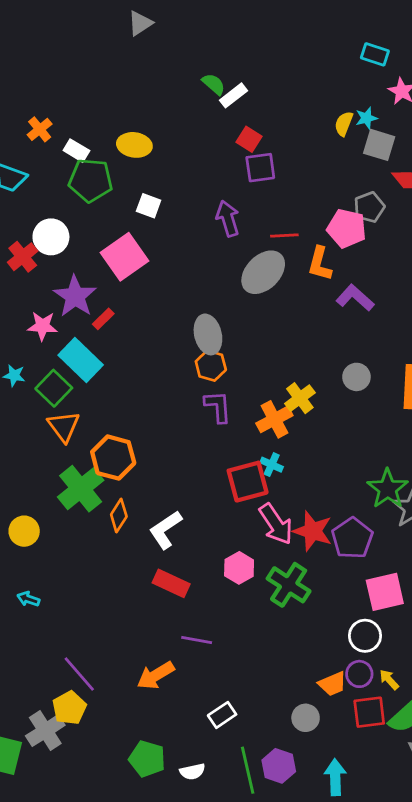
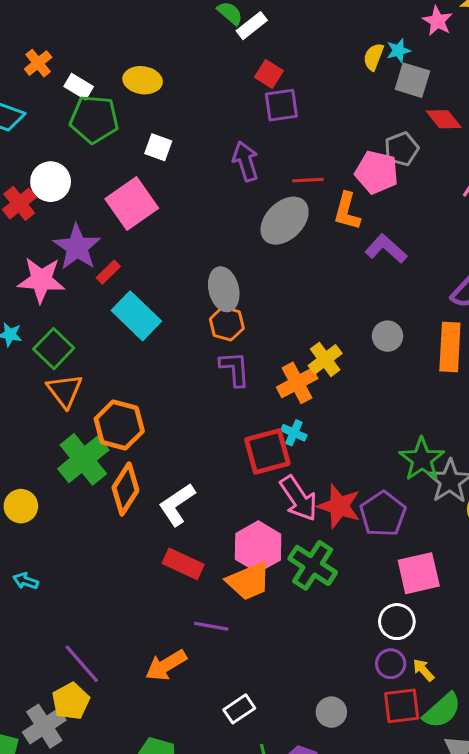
pink star: (42, 326) -> (41, 280), size x1.4
cyan rectangle: (81, 360) -> (136, 316), moved
orange diamond: (119, 516) -> (125, 489), size x1.4
pink hexagon: (239, 568) -> (258, 547), size x1.4
orange trapezoid: (332, 684) -> (249, 581), moved, size x1.4

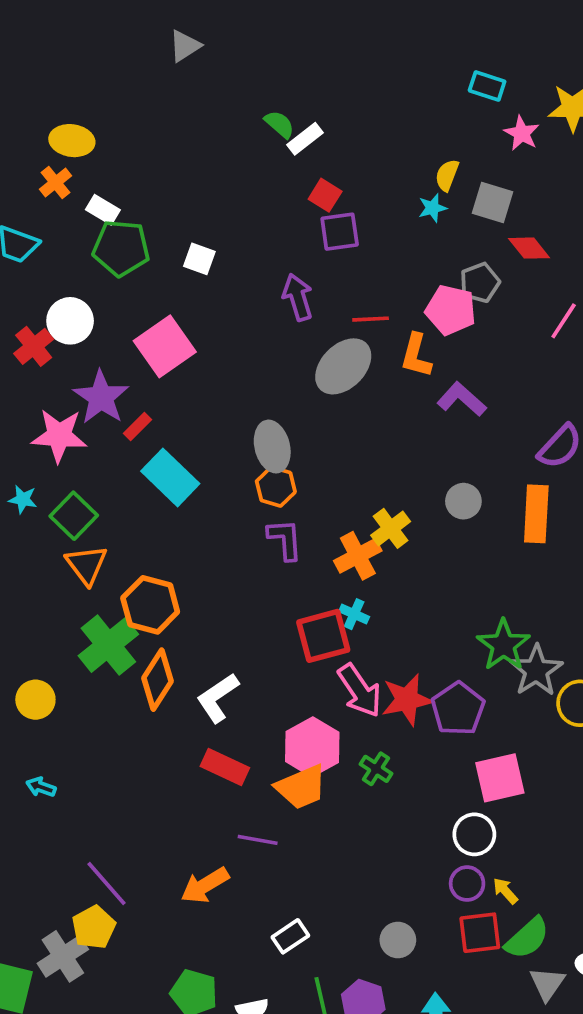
cyan star: (398, 51) -> (432, 208), moved
yellow ellipse: (143, 80) -> (72, 141), moved
white square: (158, 147) -> (199, 259), moved
red star: (339, 506) -> (407, 700), turned -30
green cross: (313, 565) -> (376, 769), size x0.6

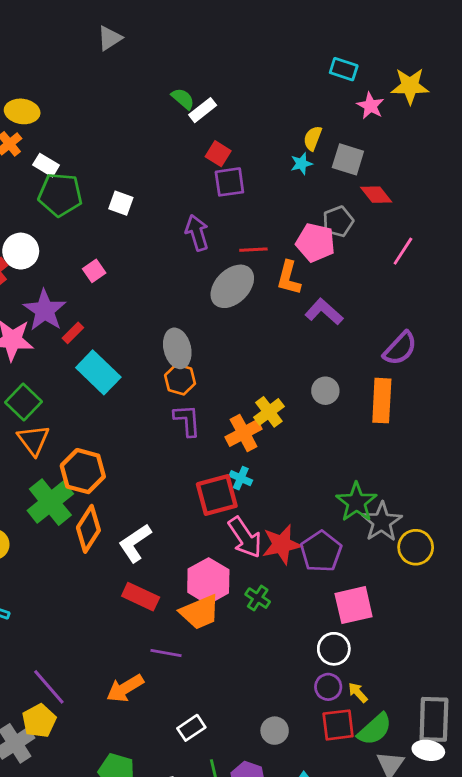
pink square: (165, 346) -> (94, 271), size x0.5

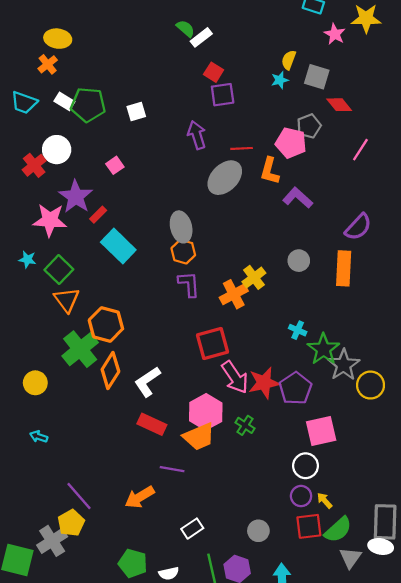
white rectangle: (46, 165) -> (64, 101), moved
white square: (121, 203) -> (136, 111), turned -36
cyan cross: (241, 478) -> (298, 330), moved

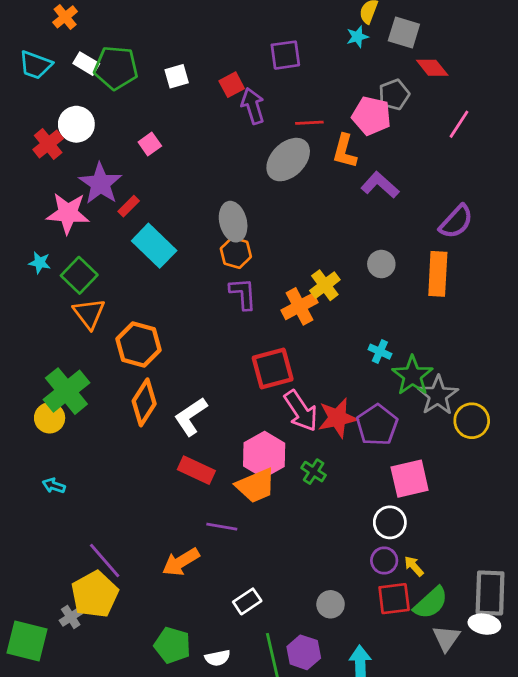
red square: (214, 72) -> (232, 85), moved, turned 30
green cross: (80, 349) -> (66, 391), moved
yellow pentagon: (71, 523) -> (95, 594), size x1.4
gray cross: (52, 541) -> (71, 617), size x0.6

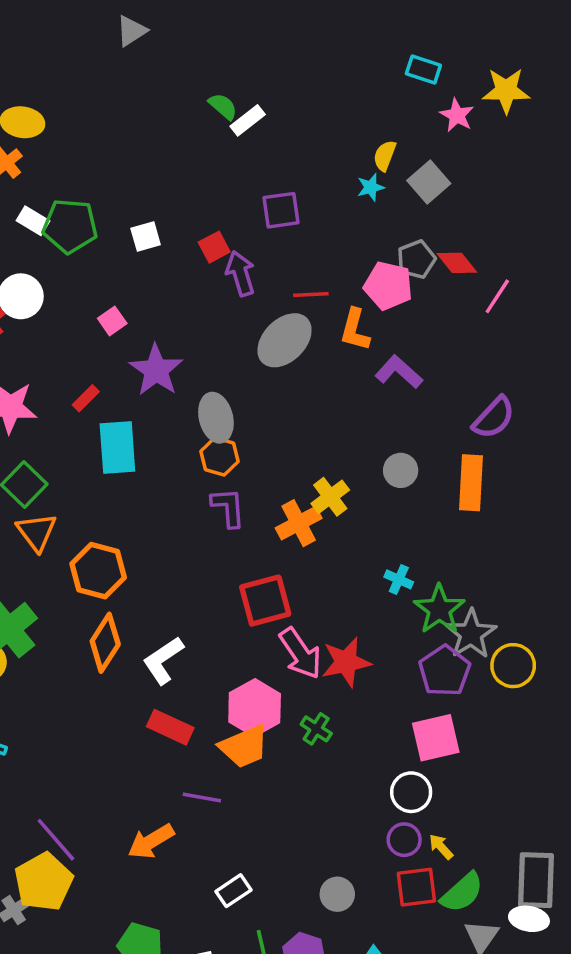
gray square: (404, 32) -> (429, 182), turned 32
red diamond: (432, 68) -> (457, 263), moved
purple star: (100, 184) -> (156, 370), moved
cyan rectangle: (154, 246) -> (117, 448), turned 42
purple pentagon: (377, 425) -> (445, 671), moved

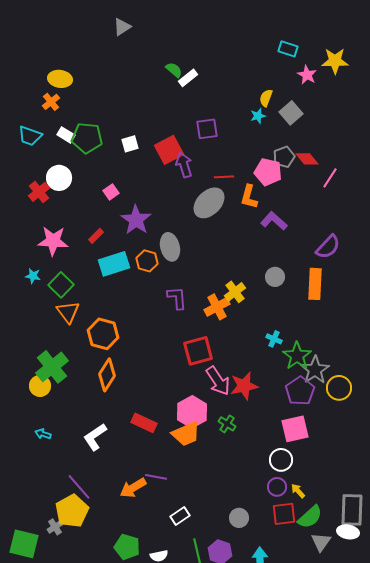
red square: (214, 247) -> (169, 150), size x1.6
cyan rectangle: (117, 448) -> (114, 264), turned 76
orange hexagon: (219, 456) -> (147, 261), moved
white L-shape: (163, 660) -> (95, 437), moved
purple line: (202, 797) -> (156, 477), moved

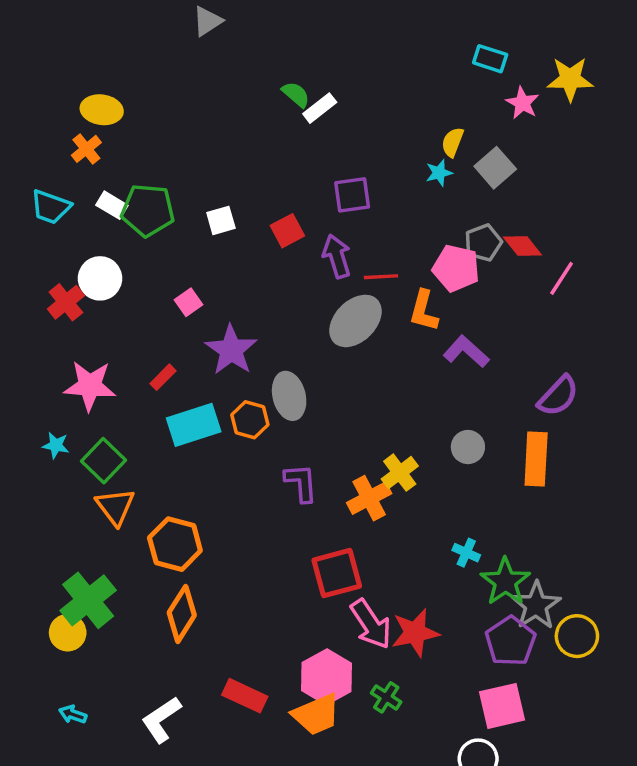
red square: (169, 150) -> (287, 231), size x0.7
purple arrow: (184, 165) -> (337, 256), moved

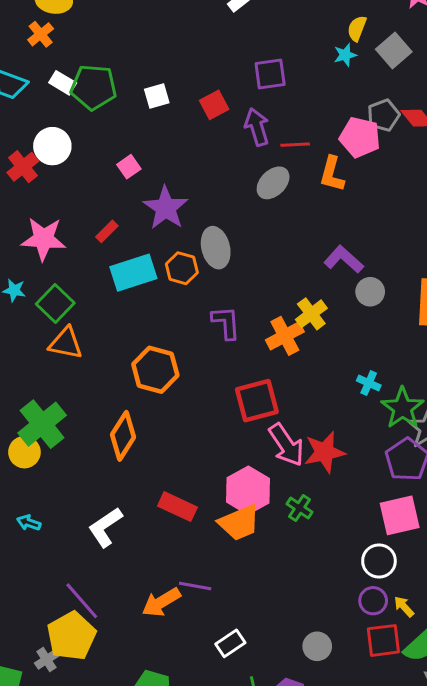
gray ellipse: (355, 321) -> (273, 183), size x0.7
purple L-shape: (466, 352) -> (344, 259), moved
orange triangle: (115, 507) -> (66, 343), turned -42
orange hexagon: (175, 544) -> (155, 370), moved

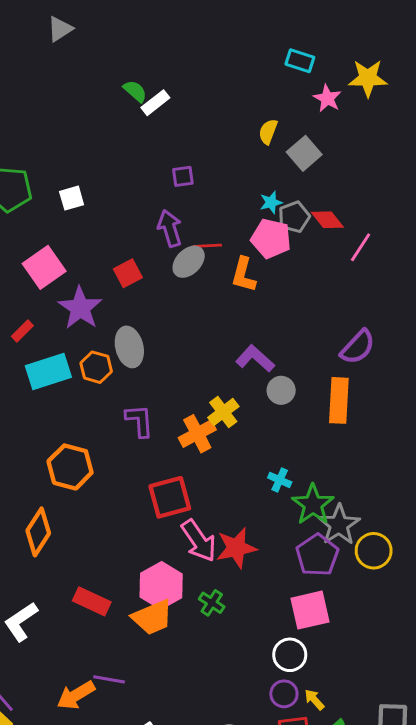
cyan star: (345, 55) -> (271, 202), moved
purple square: (270, 74) -> (183, 176), size x0.7
red square: (214, 105) -> (128, 273), moved
pink square: (129, 167) -> (44, 267), size x1.8
gray ellipse: (273, 183) -> (189, 262), moved

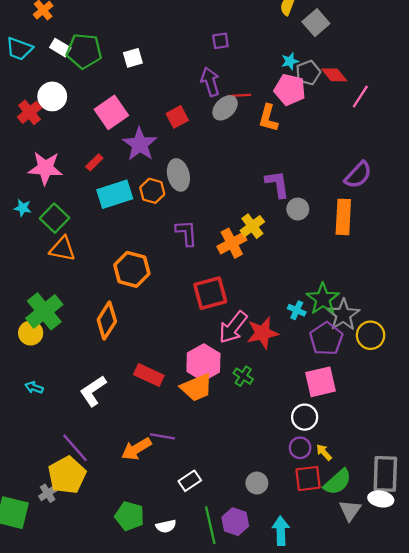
purple L-shape: (255, 359) -> (277, 184), turned 40
cyan cross: (280, 480) -> (297, 310), moved
pink arrow: (199, 541) -> (233, 327), turned 72

